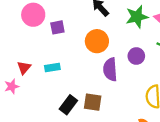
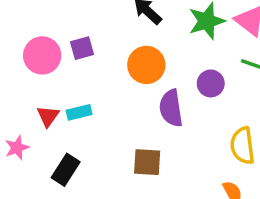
pink circle: (33, 15) -> (42, 55), moved
red triangle: (24, 68) -> (48, 116), moved
black rectangle: (68, 105) -> (66, 170), moved

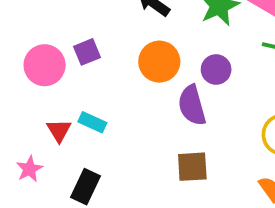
purple circle: (211, 83) -> (216, 69), moved
cyan rectangle: (79, 112) -> (92, 122), turned 45
brown square: (147, 162) -> (192, 167), moved

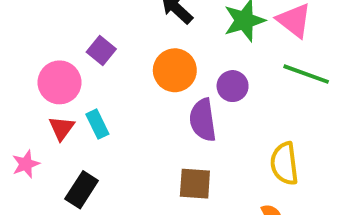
purple square: (87, 52) -> (101, 50), turned -36
pink circle: (45, 65) -> (60, 82), moved
cyan rectangle: (92, 122) -> (97, 124), turned 32

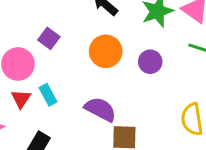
purple semicircle: (203, 120) -> (100, 109), moved, turned 128

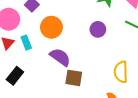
orange circle: (106, 51) -> (51, 27), moved

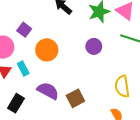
purple semicircle: (60, 57) -> (48, 91), moved
brown square: (74, 78) -> (75, 98), turned -30

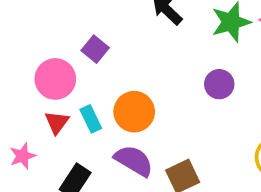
orange circle: (47, 50) -> (134, 112), moved

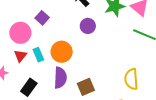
purple circle: (219, 84) -> (88, 26), moved
purple semicircle: (134, 161) -> (60, 78), turned 60

